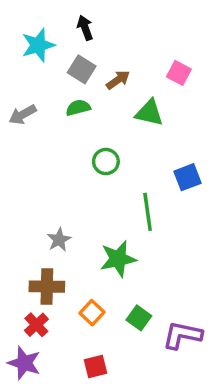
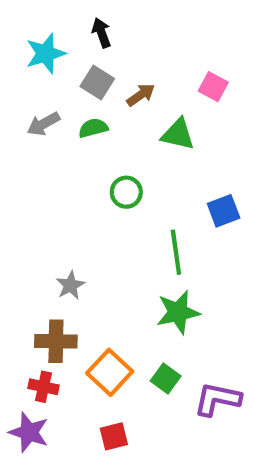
gray arrow: (23, 115) -> (43, 124), moved
green star: (118, 259) -> (178, 312), moved
orange square: (92, 313) -> (110, 372), size x1.5
red cross: (36, 325) -> (43, 387), turned -35

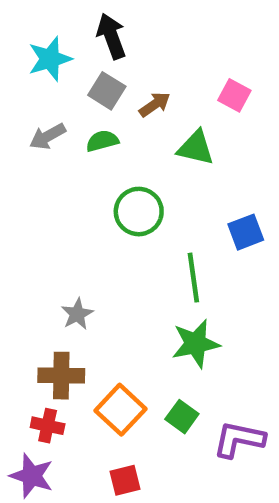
black arrow: (101, 33) -> (111, 36), size x1.4
green circle: (126, 192) -> (139, 212), size x1.4

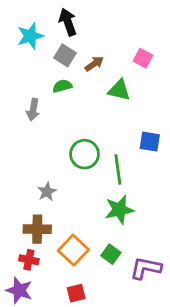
gray arrow: (48, 136) -> (33, 110), moved, turned -50
green circle: (139, 212) -> (85, 154), moved
blue square: (246, 232) -> (150, 142), turned 30

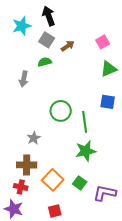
pink square: (143, 58) -> (103, 42), turned 32
green triangle: (119, 90) -> (109, 69), moved, turned -36

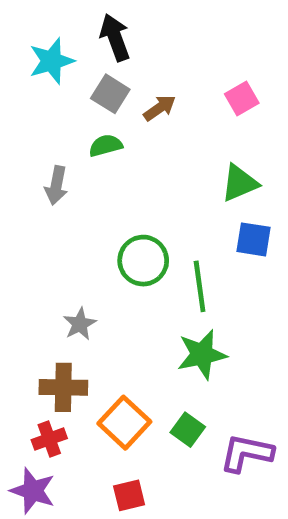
green triangle: (109, 69) -> (239, 183), moved
red cross: (21, 187) -> (49, 439), turned -32

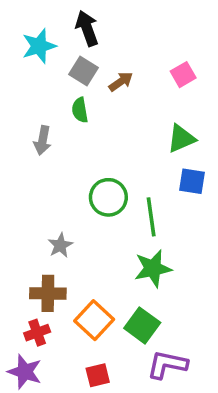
green semicircle: (106, 145) -> (80, 110), turned -85
green square: (188, 430) -> (142, 325), size x1.4
purple L-shape: (247, 453) -> (167, 365), moved

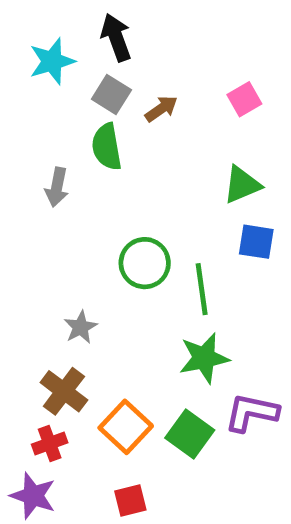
green semicircle: (80, 110) -> (107, 147), size x1.4
brown cross: (48, 293) -> (64, 391), turned 36
purple L-shape: (167, 365) -> (252, 413), moved

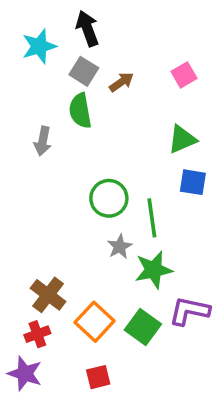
gray star: (81, 327) -> (120, 247), moved

